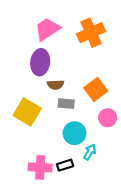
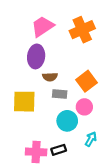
yellow square: (27, 112) -> (24, 102), turned -30
pink circle: (108, 118) -> (84, 107), moved
cyan arrow: (90, 152) -> (91, 139), moved

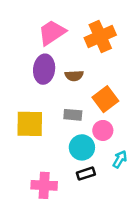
brown semicircle: (50, 77) -> (74, 76), moved
cyan arrow: (91, 139) -> (120, 159), moved
black rectangle: (59, 150) -> (86, 174), moved

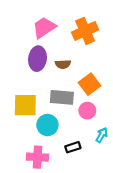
gray rectangle: (73, 115) -> (62, 97), size x1.5
cyan circle: (82, 147) -> (47, 125), moved

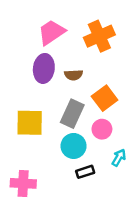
gray rectangle: (62, 97) -> (72, 114), turned -70
cyan circle: (47, 125) -> (74, 146), moved
pink cross: (37, 157) -> (23, 183), moved

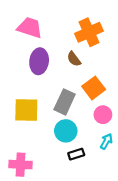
pink trapezoid: (52, 32) -> (30, 28), moved, turned 52
brown semicircle: (74, 75) -> (74, 59), moved, turned 56
pink circle: (102, 129) -> (103, 115), moved

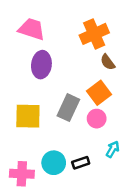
brown semicircle: (74, 59) -> (108, 62), moved
pink circle: (103, 115) -> (97, 119), moved
cyan circle: (66, 131) -> (54, 163), moved

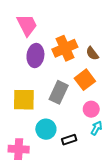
pink trapezoid: (32, 29) -> (27, 25), turned 45
orange cross: (94, 34) -> (65, 48), moved
pink circle: (97, 119) -> (91, 109), moved
cyan circle: (54, 163) -> (46, 129), moved

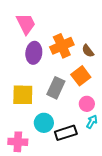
black rectangle: (69, 140) -> (66, 133), size x1.5

